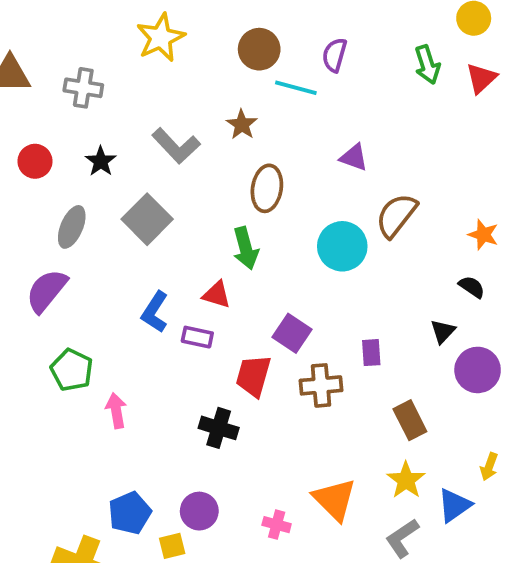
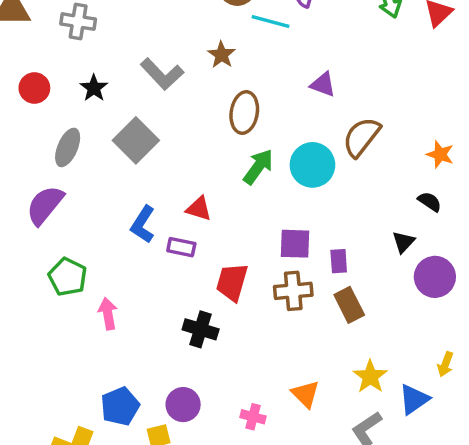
green arrow: (246, 248) -> (258, 167), moved, turned -129
purple square: (292, 333) -> (295, 244), moved, turned -32
brown rectangle: (410, 420) -> (349, 305), moved
orange triangle: (335, 499) -> (305, 394), size x0.7

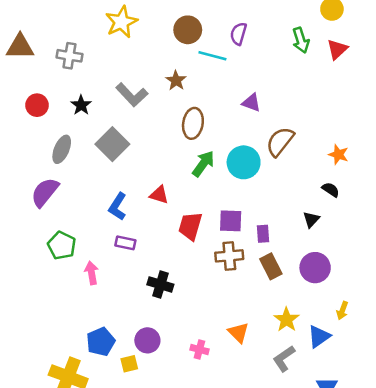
purple rectangle: (181, 247) -> (125, 243), moved
purple circle: (435, 277) -> (315, 268), moved
red trapezoid: (232, 282) -> (190, 226), moved

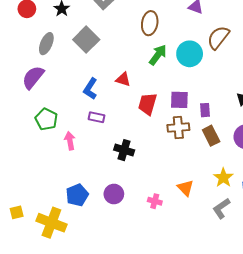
yellow square: (129, 364) -> (17, 212), moved

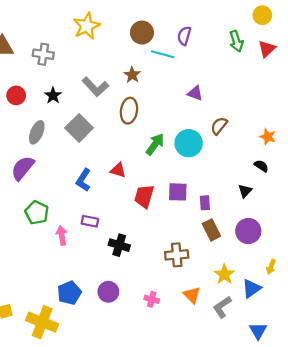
brown ellipse: (150, 23) -> (129, 111), moved
brown semicircle: (218, 37) -> (219, 126), size x0.7
purple rectangle: (96, 117) -> (90, 221), moved
brown cross: (178, 128) -> (177, 255), moved
orange triangle: (185, 188) -> (192, 295), moved

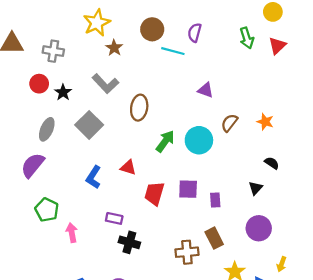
brown star: (132, 75) -> (114, 48), moved
red circle: (16, 95) -> (39, 84), moved
orange star: (268, 137) -> (265, 122), moved
purple rectangle: (90, 221) -> (114, 218), moved
brown rectangle: (211, 230) -> (214, 238), moved

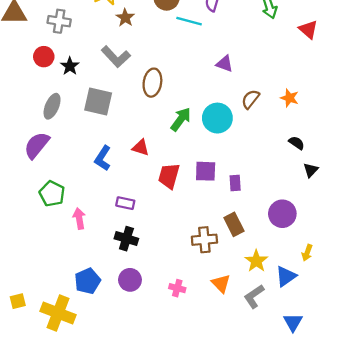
red triangle: (277, 46) -> (308, 29), moved, turned -36
gray square: (89, 125) -> (98, 102), turned -32
black triangle: (255, 188) -> (311, 170), moved
black cross: (129, 242) -> (126, 239), moved

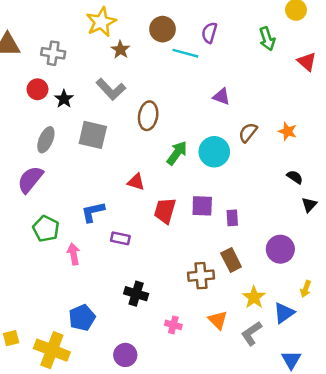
blue L-shape: (103, 158) -> (93, 212), moved, turned 45
black cross: (126, 239) -> (136, 294), moved
purple circle: (130, 280) -> (125, 355), moved

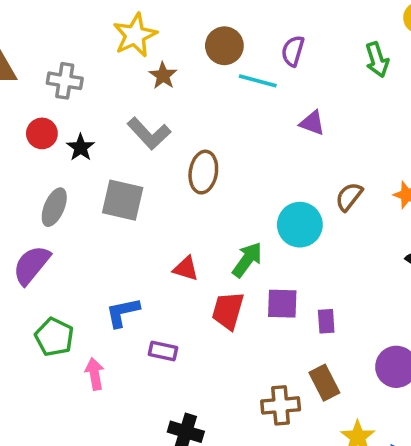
purple triangle: (221, 96) -> (312, 123), moved
green arrow: (177, 153) -> (247, 260), moved

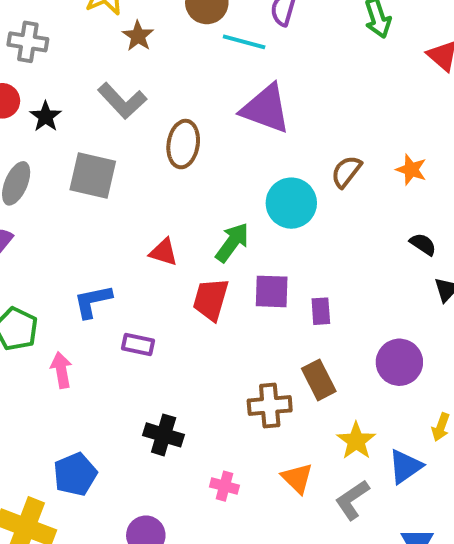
purple triangle: (312, 123) -> (266, 109), moved, size x1.8

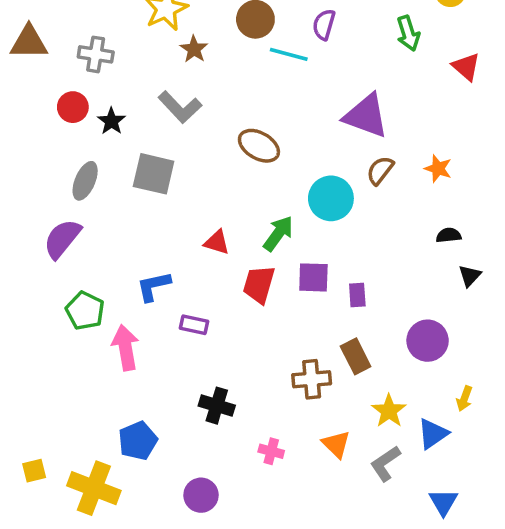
purple triangle: (266, 109) -> (366, 116), moved
brown ellipse: (183, 144) -> (259, 146), moved, turned -69
black semicircle: (423, 244) -> (449, 235), turned -40
pink arrow: (61, 370) -> (125, 348), size x1.4

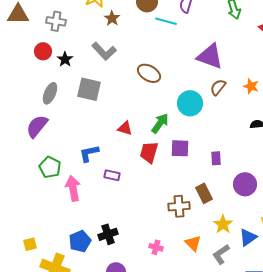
purple rectangle: (357, 295) -> (216, 158), moved
black cross: (217, 406) -> (108, 234), moved, turned -36
yellow square: (34, 471) -> (30, 244), moved

